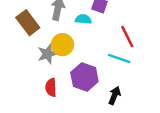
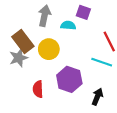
brown rectangle: (28, 23) -> (23, 42), moved
gray star: (47, 54) -> (19, 58), moved

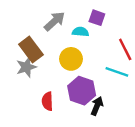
gray arrow: (44, 16) -> (55, 21), turned 36
yellow circle: (49, 49) -> (71, 59), moved
black arrow: (97, 97) -> (97, 106), moved

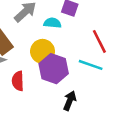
purple hexagon: (82, 91) -> (54, 69), moved
red semicircle: (47, 101) -> (18, 81), moved

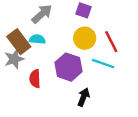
cyan semicircle: (52, 23) -> (37, 39), moved
yellow circle: (43, 51) -> (85, 38), moved

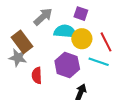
cyan semicircle: (37, 39) -> (65, 31), moved, size x1.5
gray star: (14, 59) -> (18, 58), turned 30

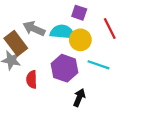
gray arrow: (43, 17) -> (34, 29), moved, turned -114
red line: (106, 42) -> (110, 29), moved

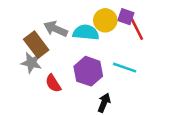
purple square: (79, 13) -> (126, 17), moved
yellow circle: (80, 40) -> (105, 20), moved
red semicircle: (32, 79) -> (53, 83), turned -30

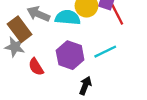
cyan line: (125, 68) -> (105, 52), turned -45

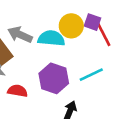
red semicircle: (36, 67) -> (18, 91), turned 132

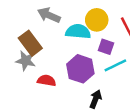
purple square: (92, 22) -> (106, 47), moved
gray arrow: (20, 35) -> (49, 15), moved

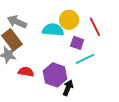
gray arrow: (49, 15) -> (17, 22), moved
purple hexagon: (80, 69) -> (55, 75), moved

